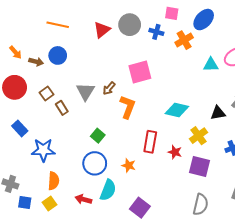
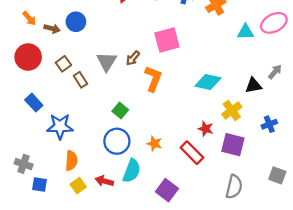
red rectangle: (150, 142) -> (192, 153), moved, turned -55
yellow square: (49, 203) -> (78, 186), moved

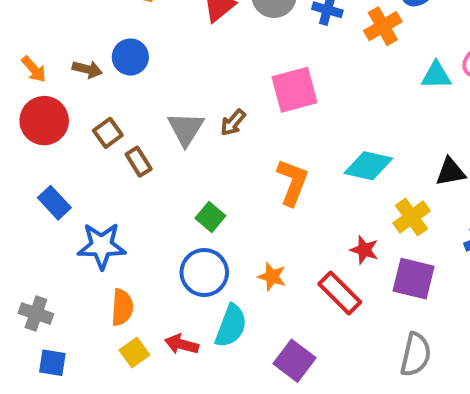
orange arrow: (29, 18) -> (34, 69), moved
orange L-shape: (153, 79) -> (292, 182), moved
blue square: (40, 184) -> (52, 363), moved

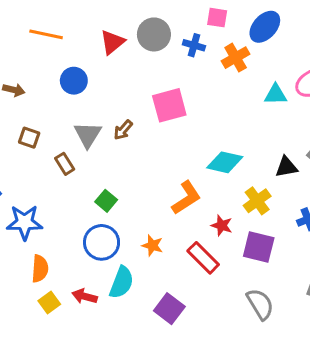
blue circle: (130, 57) -> (74, 81), moved
brown square: (108, 133) -> (29, 138), turned -35
brown rectangle: (139, 162) -> (65, 164), moved
orange L-shape: (292, 182) -> (186, 198), moved, turned 36
gray semicircle: (416, 355) -> (260, 304), turned -44

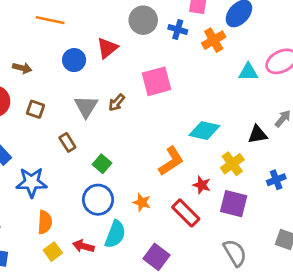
red triangle: (112, 42) -> (107, 48), moved
brown rectangle: (65, 164) -> (67, 142), moved

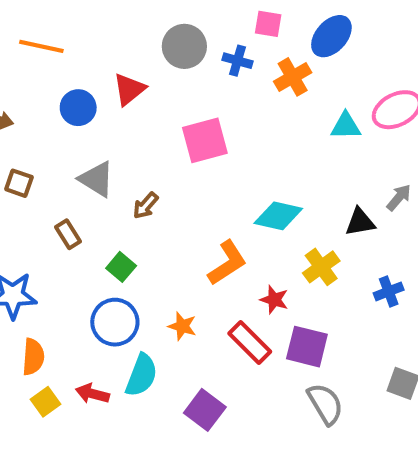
brown arrow: (117, 103) -> (146, 206), moved
gray triangle: (86, 107) -> (97, 179), turned -30
purple square: (234, 204) -> (307, 347), moved

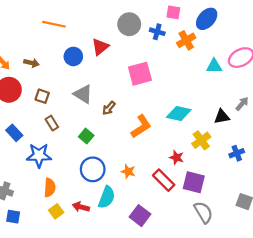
brown rectangle: (68, 234) -> (52, 123), moved
orange L-shape: (227, 263) -> (141, 126), moved
green square: (121, 267) -> (86, 136), moved

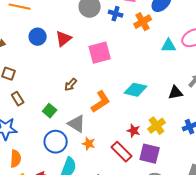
red triangle: (100, 47) -> (64, 39), moved
gray triangle: (83, 94) -> (77, 124), moved
yellow cross: (201, 140) -> (157, 126), moved

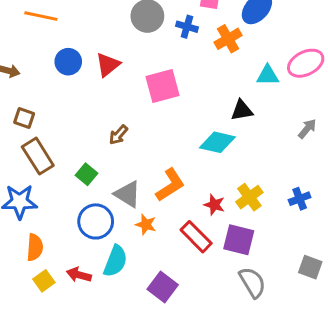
black triangle: (176, 93) -> (242, 110), moved
brown rectangle: (18, 99) -> (38, 156), size x1.6
orange L-shape: (101, 102) -> (170, 185), moved

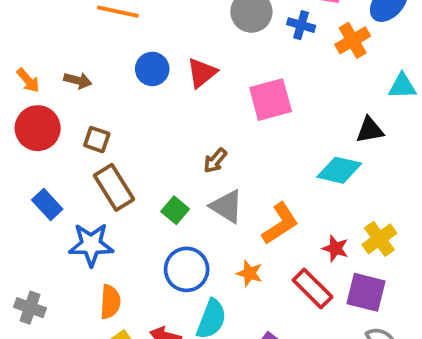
gray triangle: (128, 194) -> (227, 206), moved

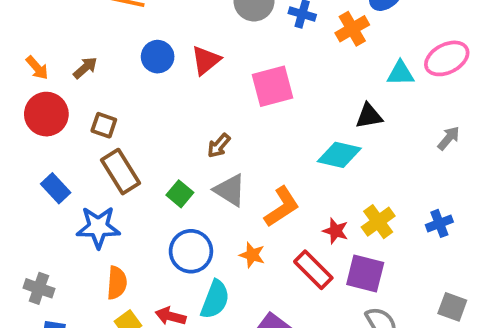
brown arrow: (78, 80) -> (85, 68), turned -55

